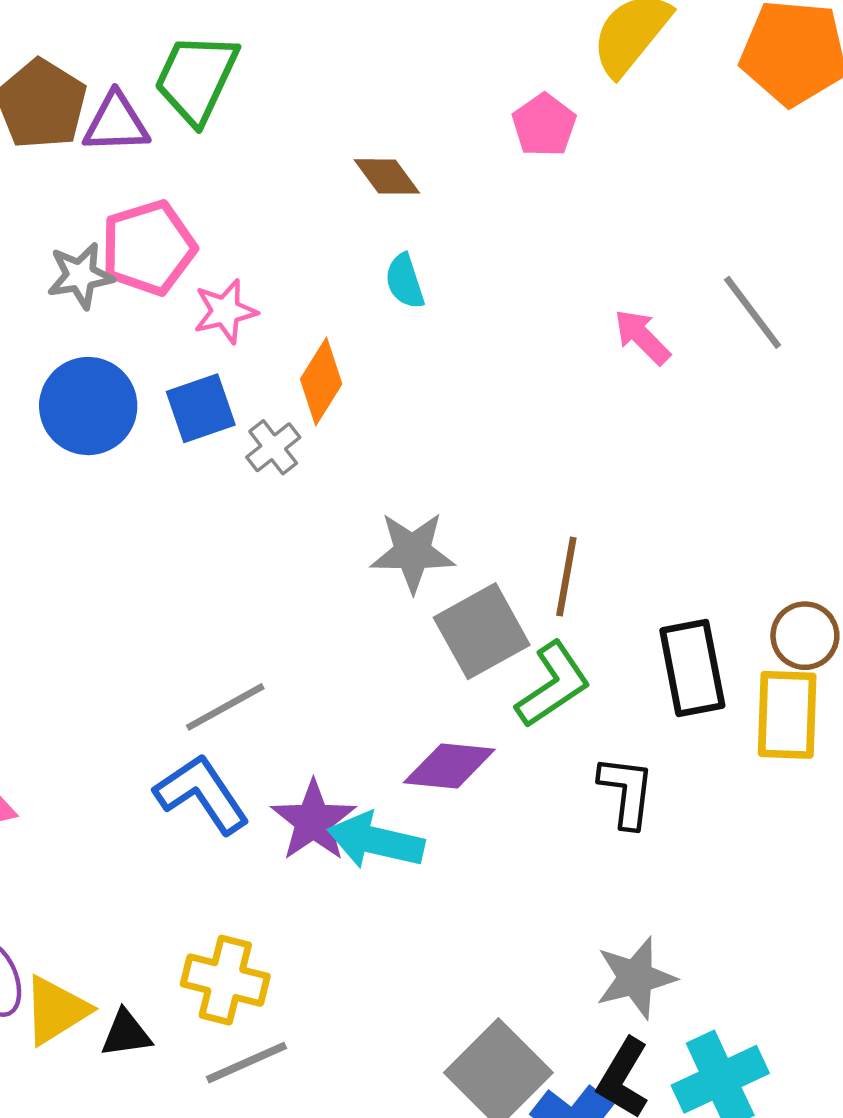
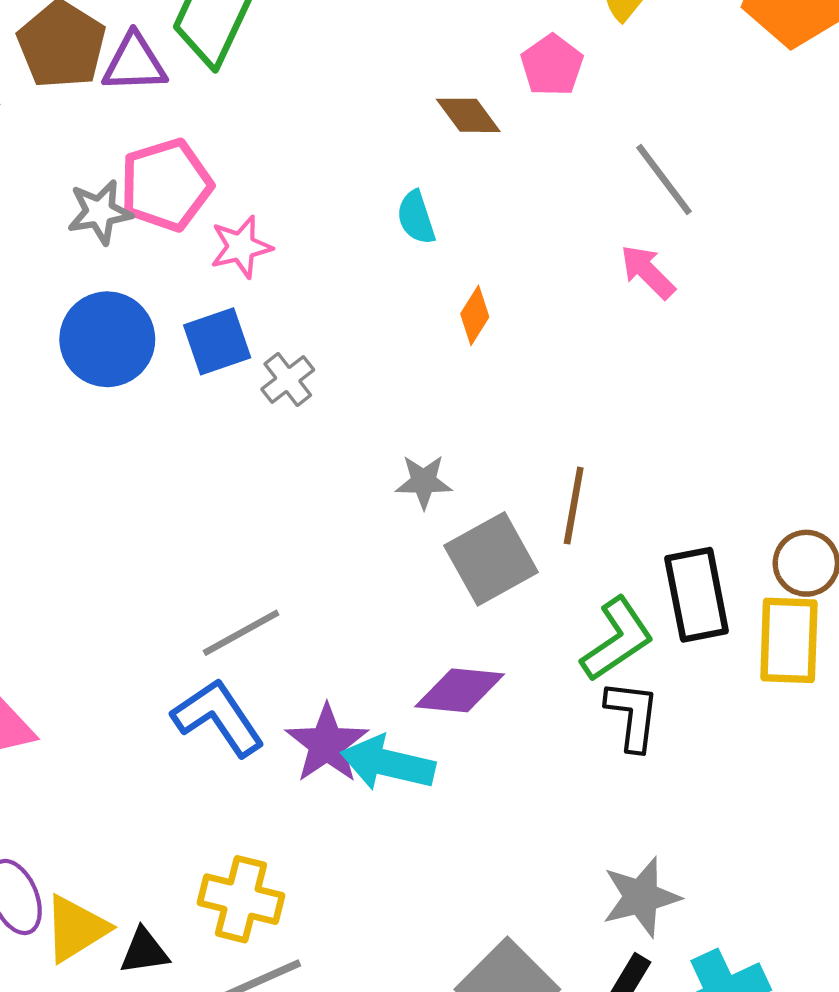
brown diamond: (387, 176) -> (468, 115), moved
gray line: (753, 312) -> (664, 179), moved
orange diamond: (321, 382) -> (475, 315), moved, size x0.7
gray star: (413, 552) -> (424, 482), size x0.7
green L-shape: (553, 685) -> (617, 639), moved

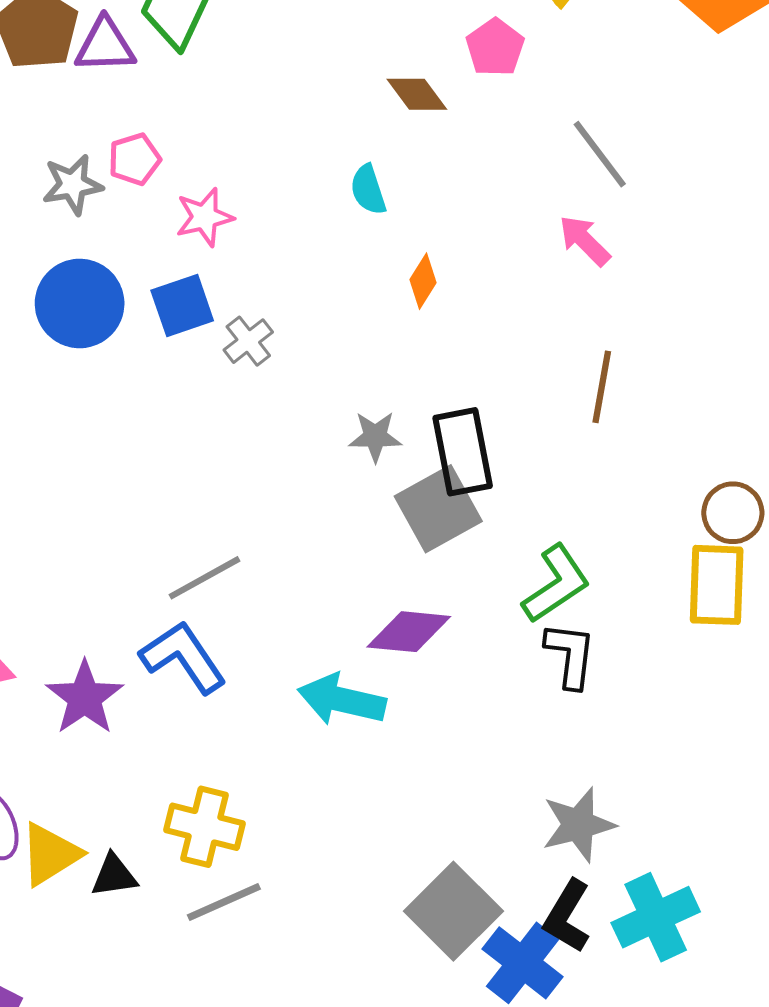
pink pentagon: (166, 185) -> (134, 159), size x0.6
brown line: (574, 506) -> (602, 387), moved
black rectangle: (697, 595) -> (463, 452), moved
purple star: (327, 744) -> (85, 698), moved

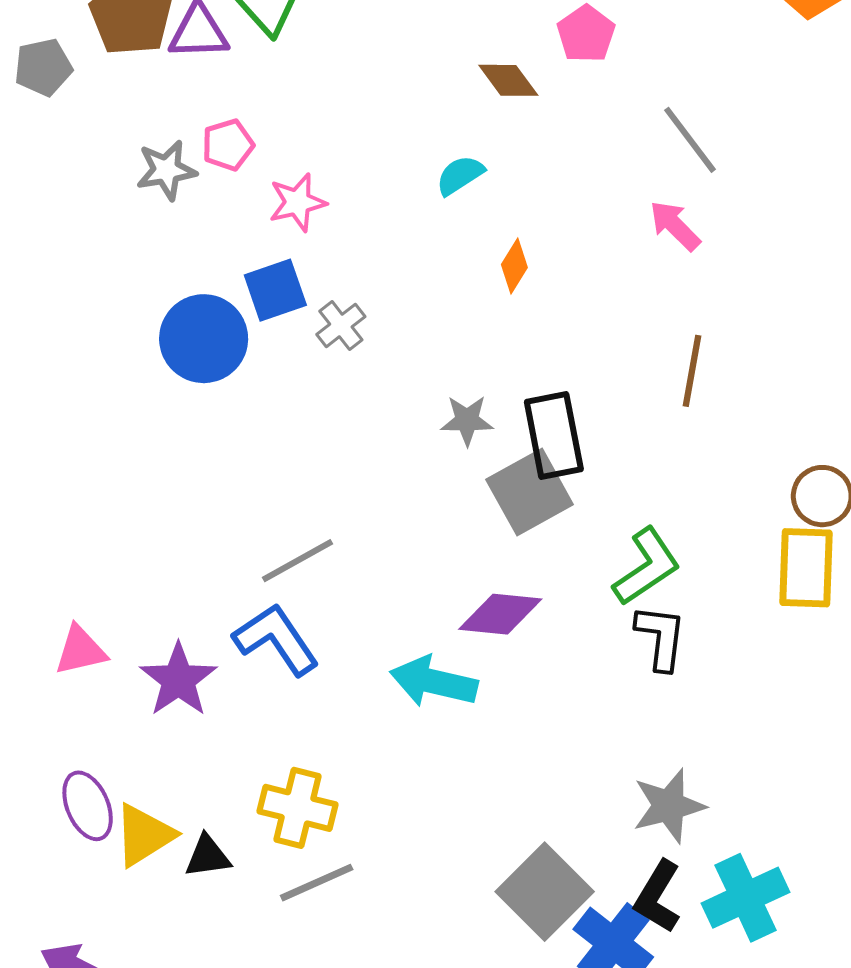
cyan semicircle: (368, 190) -> (460, 175), turned 75
blue circle: (80, 303) -> (204, 339), moved

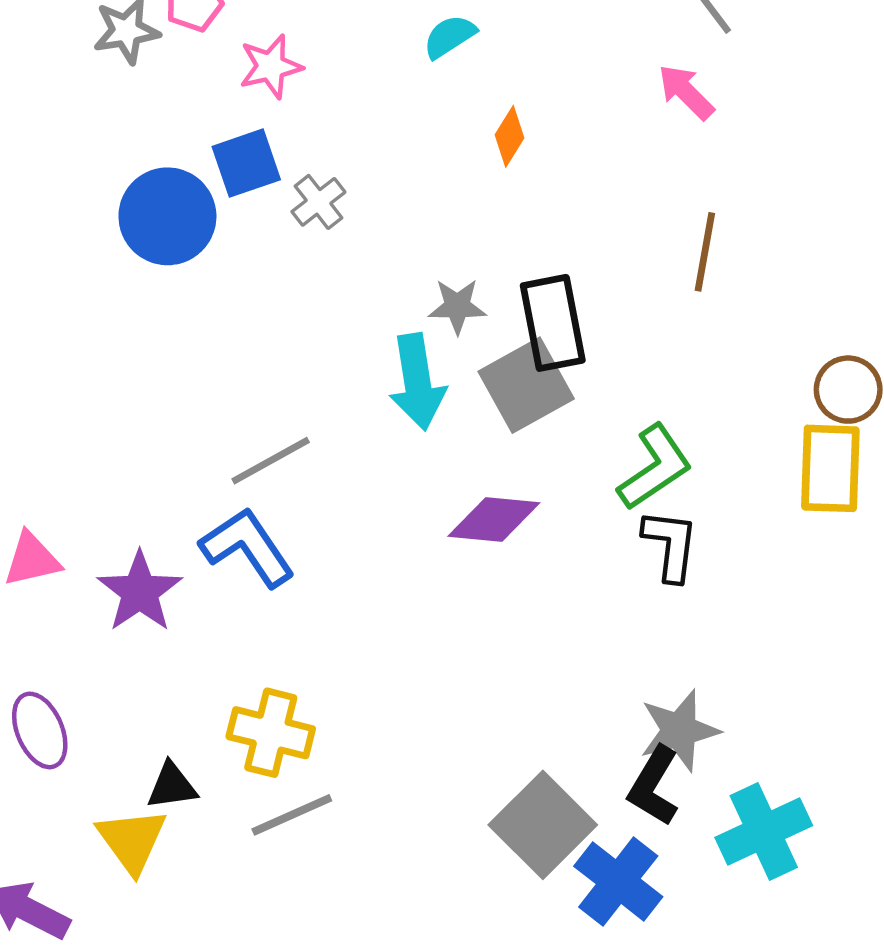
cyan arrow: (434, 682) -> (417, 382), moved, turned -112
yellow triangle: (144, 835) -> (132, 840), moved, turned -34
black L-shape: (658, 897) -> (654, 786), moved

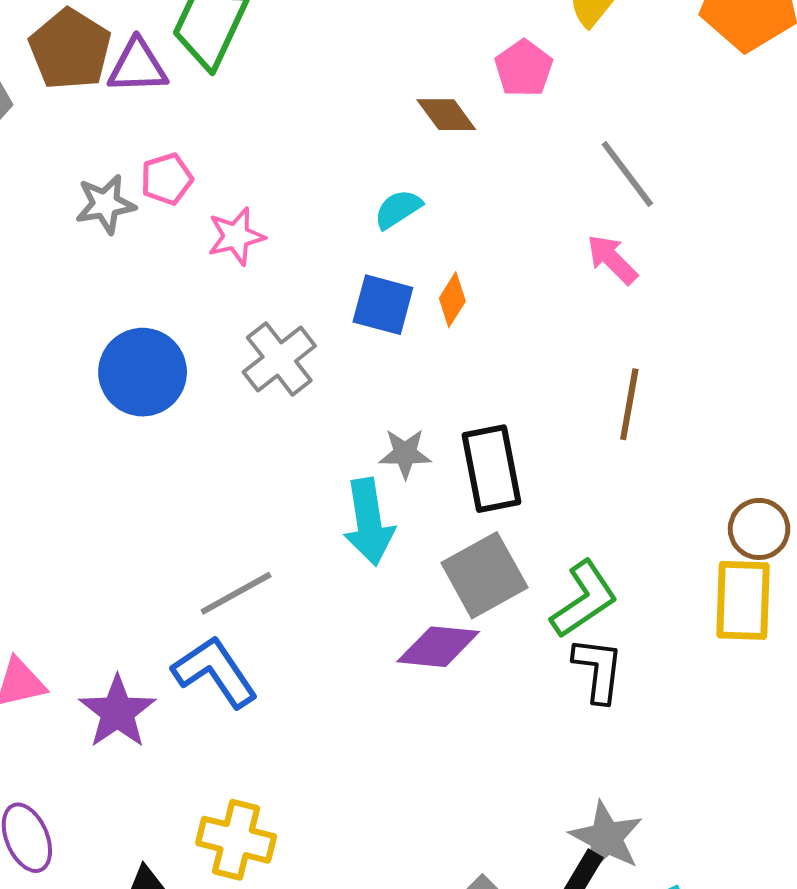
blue square: (246, 163) -> (383, 305), moved, turned 34
gray cross: (318, 202) -> (279, 359), size x1.5
gray square: (526, 385) -> (484, 575), moved
gray star: (679, 730) -> (606, 838), turned -30

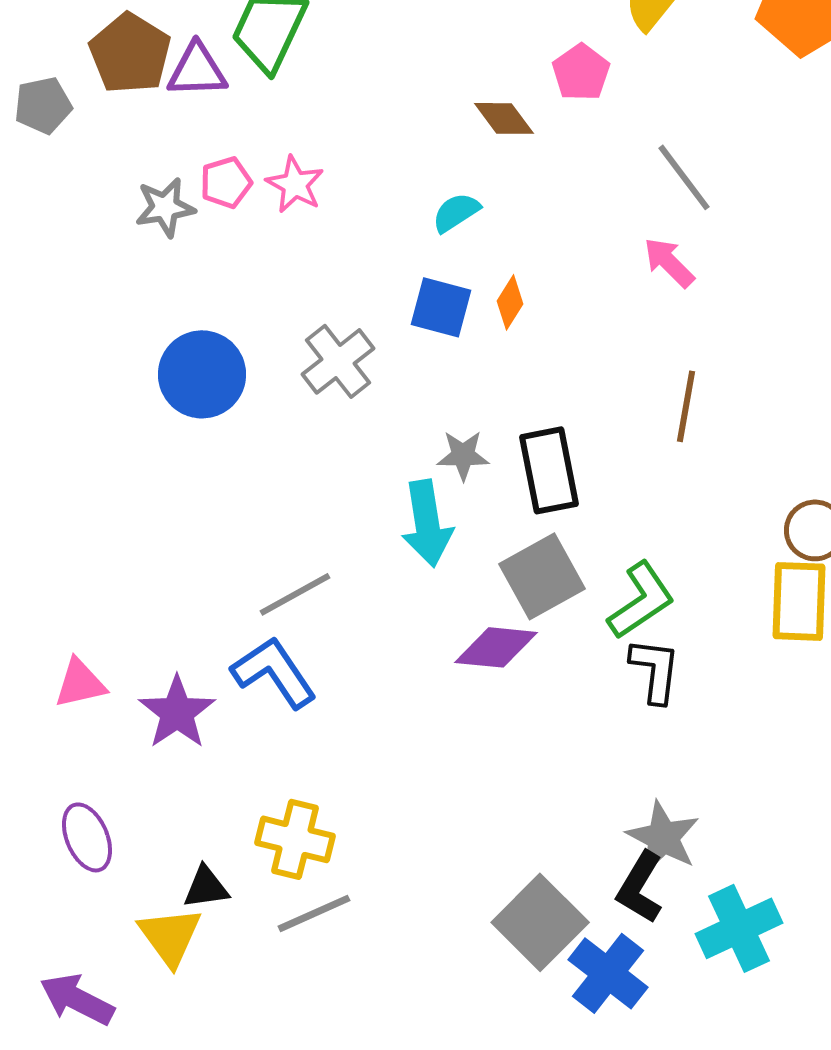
pink star: (236, 236) -> (295, 184), moved, turned -30

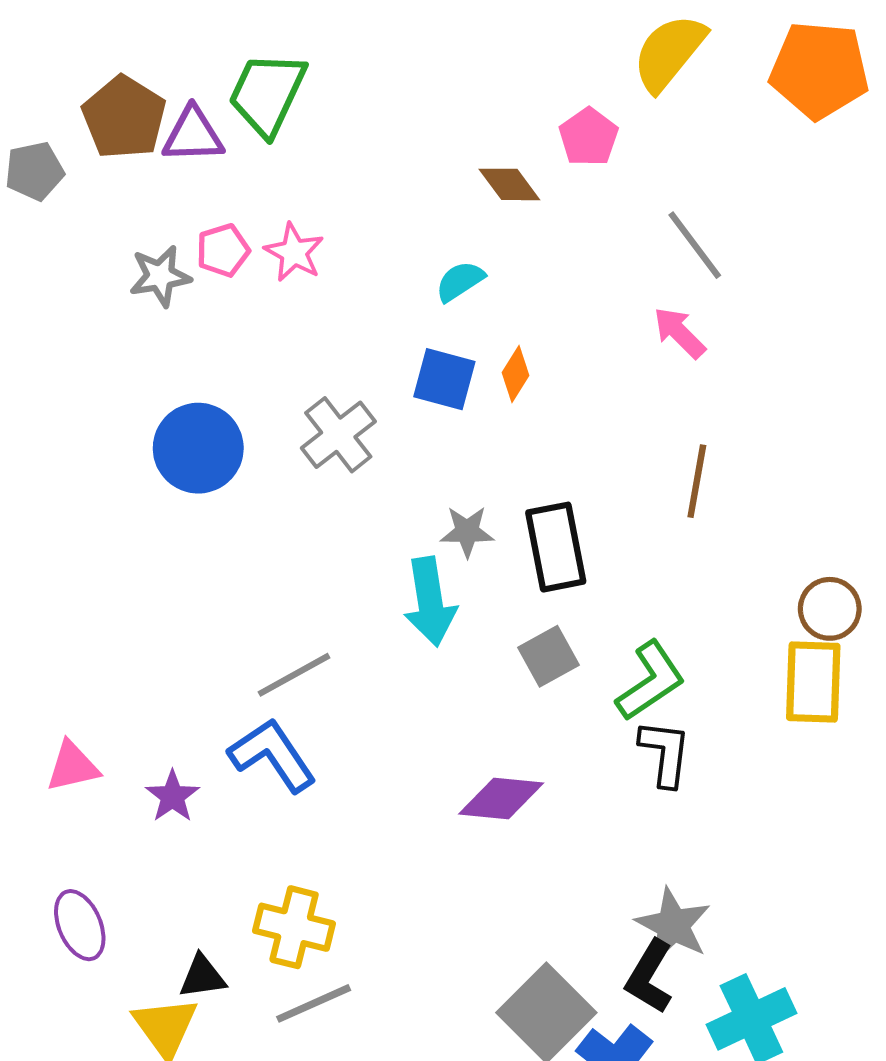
gray square: (542, 576) -> (548, 656), size x0.7
purple diamond: (496, 647) -> (501, 798), moved
purple star: (177, 712) -> (172, 796), size x0.7

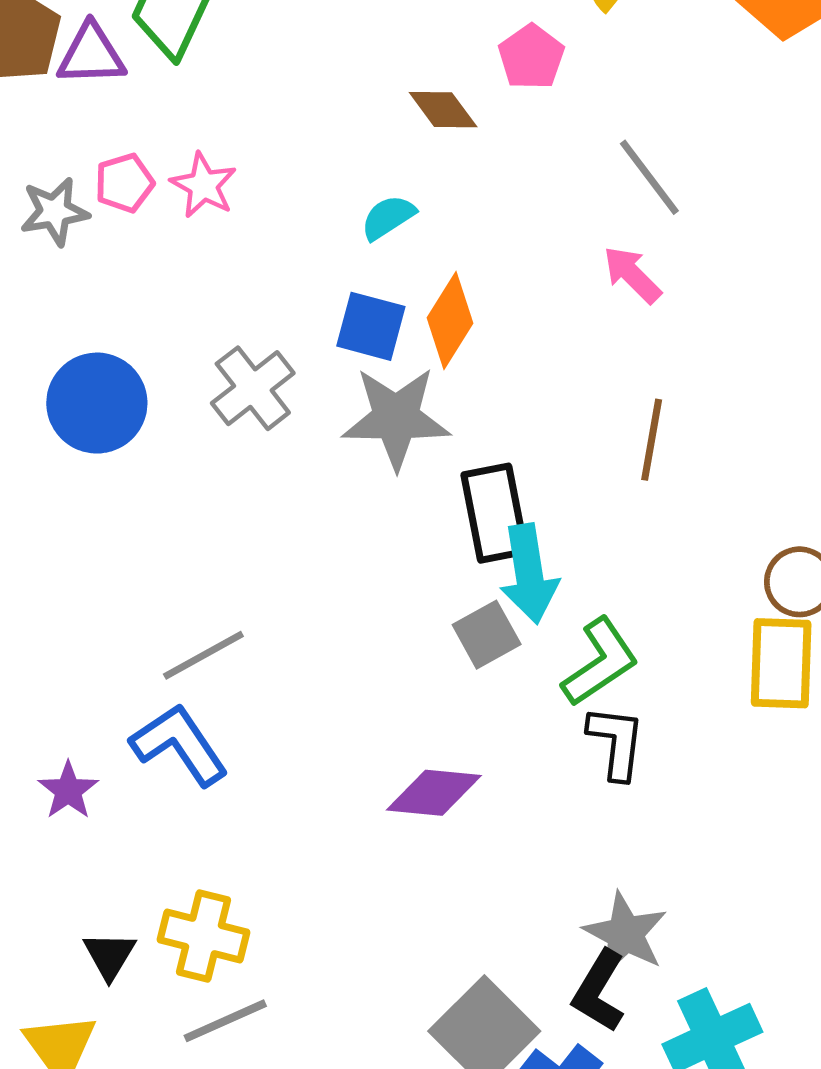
orange diamond: (516, 374) -> (450, 321), size x1.5
gray star: (467, 532) -> (396, 418), moved, size x1.8
cyan arrow: (430, 602) -> (529, 574), moved
black triangle: (202, 977) -> (109, 956), moved, turned -51

